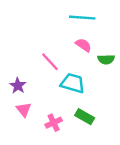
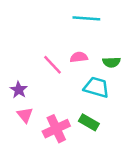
pink semicircle: (83, 45) -> (79, 57), moved, turned -42
cyan trapezoid: (73, 83) -> (96, 87), moved
pink cross: (54, 123) -> (56, 129), size x1.5

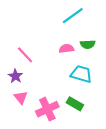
cyan line: (86, 18) -> (73, 16), turned -40
green semicircle: (111, 62) -> (88, 44), moved
pink line: (53, 65) -> (25, 55), moved

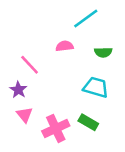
pink semicircle: (66, 49) -> (65, 46), moved

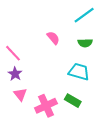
cyan line: (86, 19) -> (84, 15), moved
pink semicircle: (65, 46) -> (53, 38), turned 56
pink line: (30, 65) -> (13, 53), moved

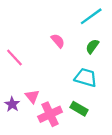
green semicircle: (85, 43) -> (92, 46), turned 128
purple star: (15, 74) -> (12, 104), moved
pink triangle: (20, 94) -> (32, 96), moved

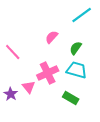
pink semicircle: (58, 41) -> (52, 37), turned -96
green semicircle: (92, 46) -> (76, 48), moved
pink cross: (50, 114) -> (48, 73), moved

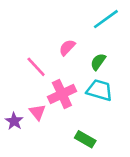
pink line: (13, 52) -> (36, 67), moved
green rectangle: (71, 98) -> (85, 139), moved

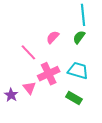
cyan line: (106, 19) -> (83, 15), turned -60
green semicircle: (98, 62) -> (79, 37), moved
green rectangle: (85, 139) -> (74, 98), moved

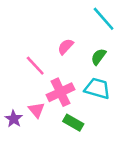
cyan line: (83, 15) -> (104, 19), turned -35
green semicircle: (79, 37) -> (99, 57), moved
green rectangle: (74, 98) -> (73, 123), moved

